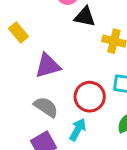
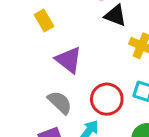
purple triangle: (48, 66) -> (69, 60), turned 44

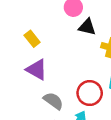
purple triangle: (69, 60) -> (37, 69), moved

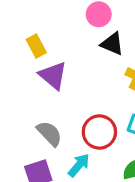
purple triangle: (37, 69) -> (53, 76), moved

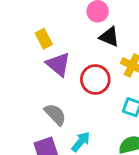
red circle: (99, 132) -> (95, 79), moved

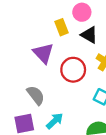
yellow rectangle: (44, 39) -> (62, 27), moved

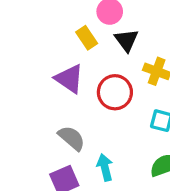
black triangle: (89, 35) -> (126, 40), turned 36
cyan arrow: (55, 121) -> (105, 167), turned -48

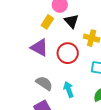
yellow rectangle: (87, 38) -> (47, 22), turned 72
cyan arrow: (105, 167) -> (69, 89), moved

